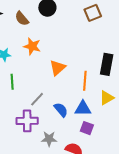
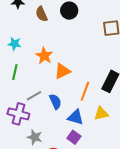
orange star: (32, 46) -> (44, 56), moved
blue semicircle: (61, 110) -> (55, 102), moved

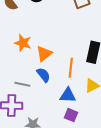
gray line: (34, 96) -> (22, 84), turned 56
blue semicircle: (55, 102) -> (43, 75), moved

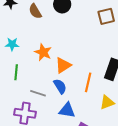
blue triangle: (68, 95) -> (67, 110), moved

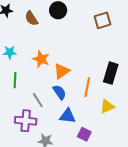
gray line: (38, 93) -> (38, 100), turned 42

